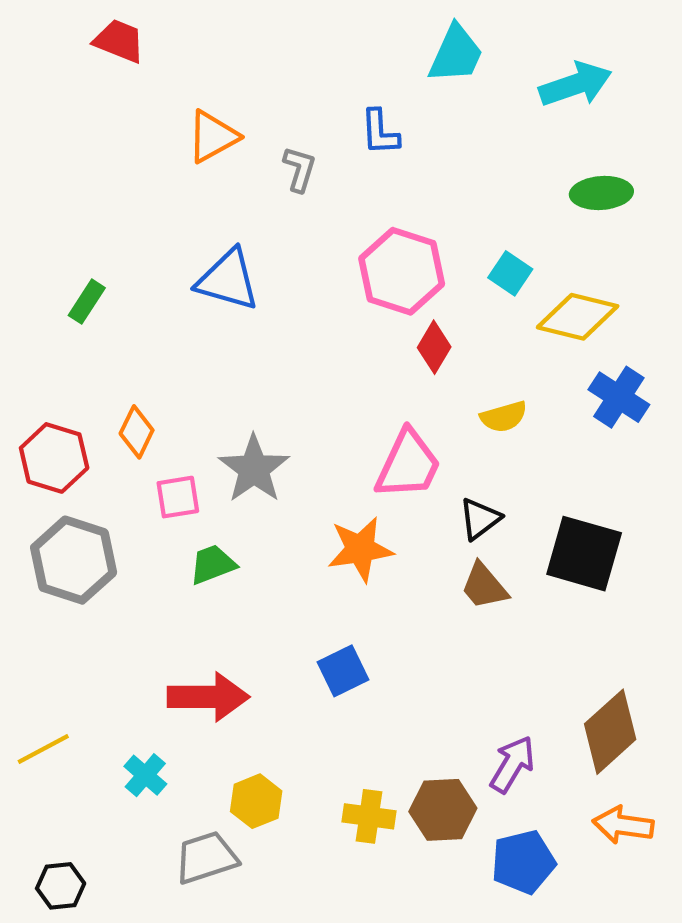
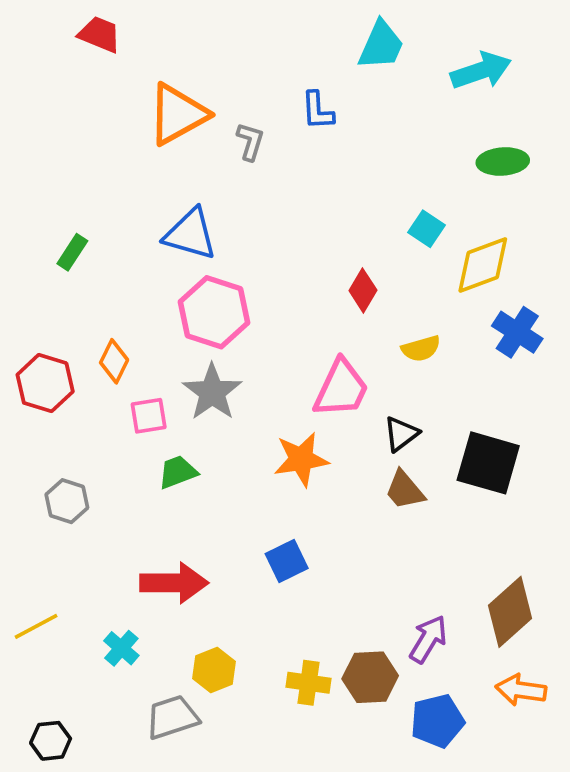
orange triangle: (213, 137) -> (178, 114), size x1.4
pink hexagon: (402, 271) -> (214, 312), moved
yellow diamond: (578, 317) -> (483, 265), turned -34
gray hexagon: (74, 560) -> (67, 501), moved, size x0.6

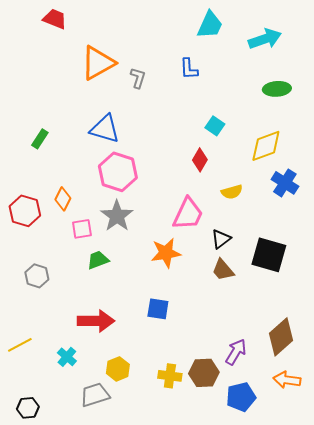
blue L-shape: (318, 111) -> (189, 69), moved
cyan square: (426, 229) -> (215, 126), moved
blue square: (287, 561) -> (158, 309), turned 35

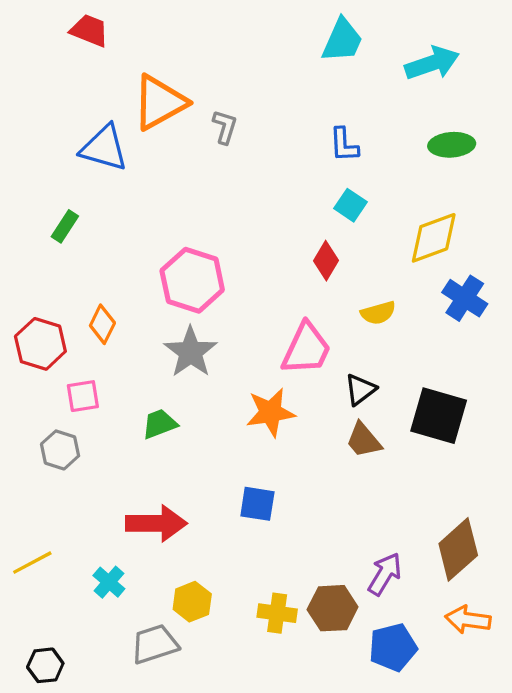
blue L-shape: (189, 69) -> (344, 145), moved
blue triangle: (105, 129) -> (104, 148), moved
pink square: (82, 229) -> (83, 396), moved

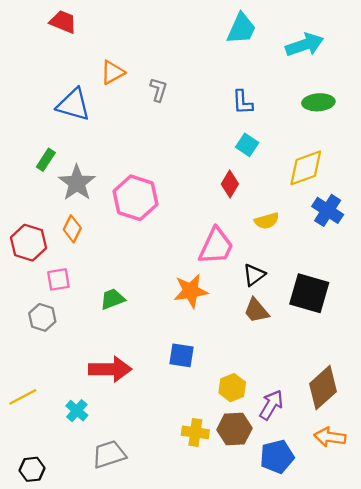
orange triangle: (160, 102) -> (113, 72), size x0.6
gray star: (191, 352) -> (77, 183), moved
yellow hexagon: (192, 602) -> (232, 388), moved

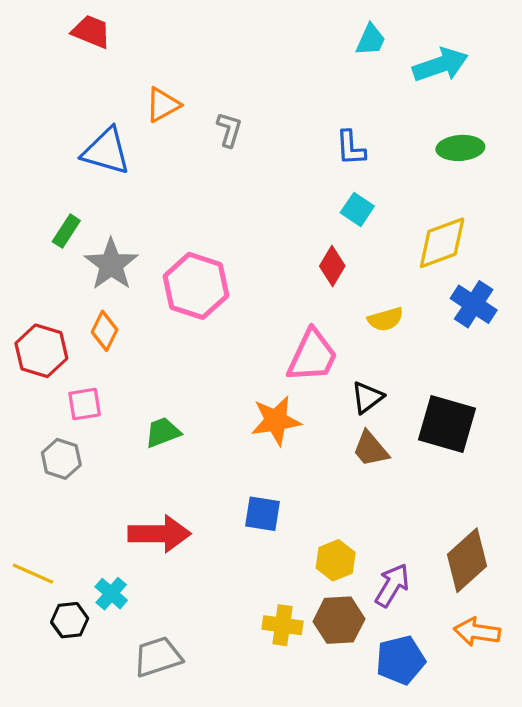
cyan trapezoid: (241, 29) -> (371, 40), moved, size x0.7
yellow line: (23, 397) -> (33, 574), turned 52
black hexagon: (32, 469) -> (70, 620), moved

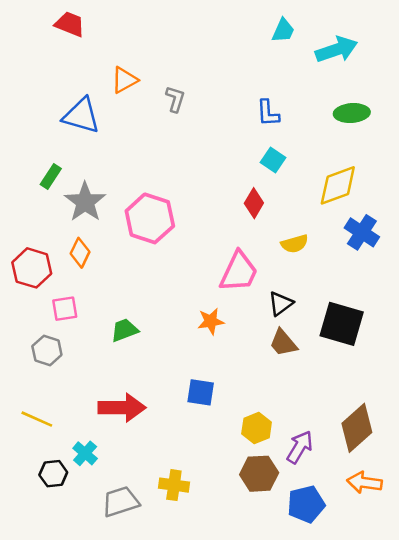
orange star: (276, 421) -> (211, 321), size x0.7
yellow line: (33, 574) -> (37, 419), moved
yellow cross: (282, 625) -> (174, 485), moved

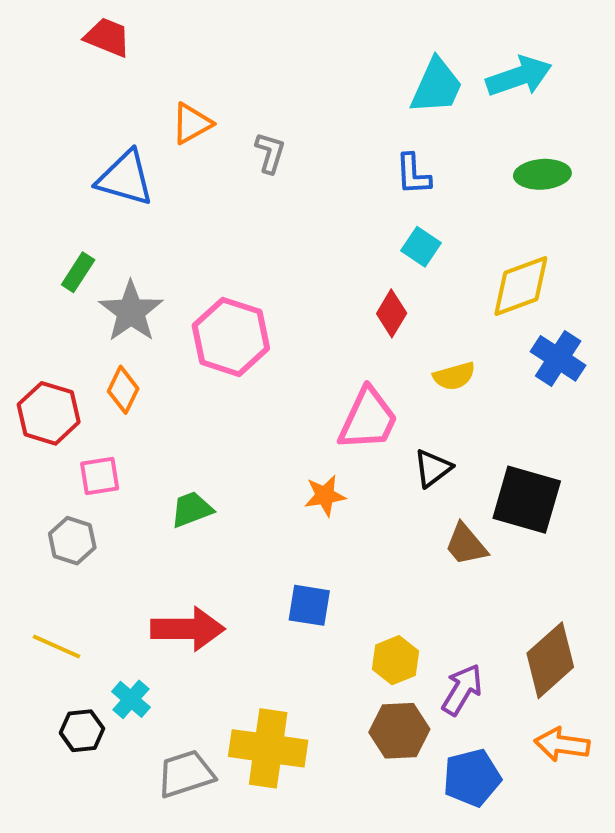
cyan trapezoid: (283, 30) -> (437, 86), moved, size x1.5
brown trapezoid: (283, 343) -> (466, 545), moved
yellow cross: (174, 485) -> (268, 748), size x1.6

